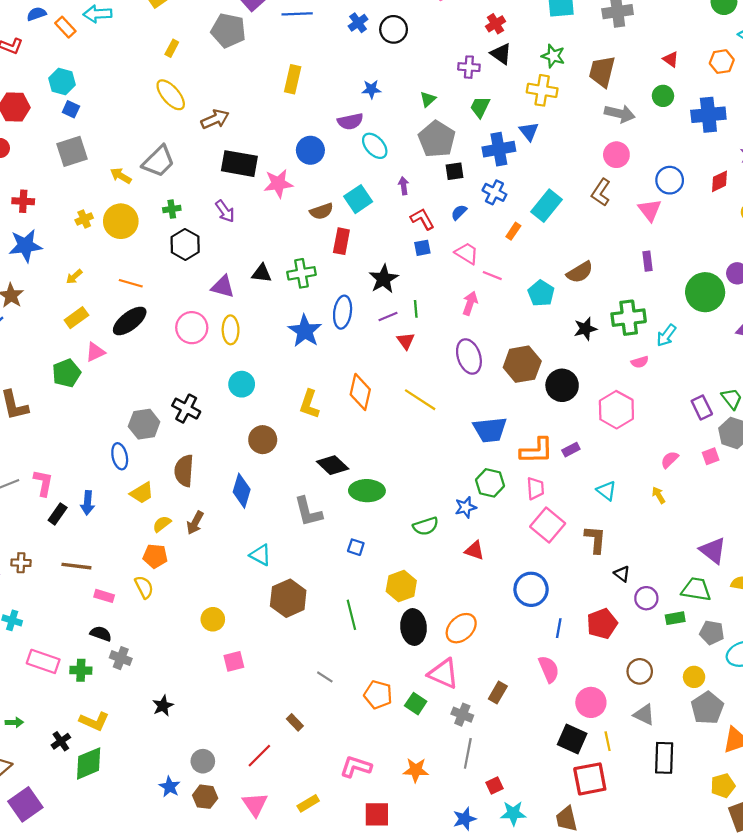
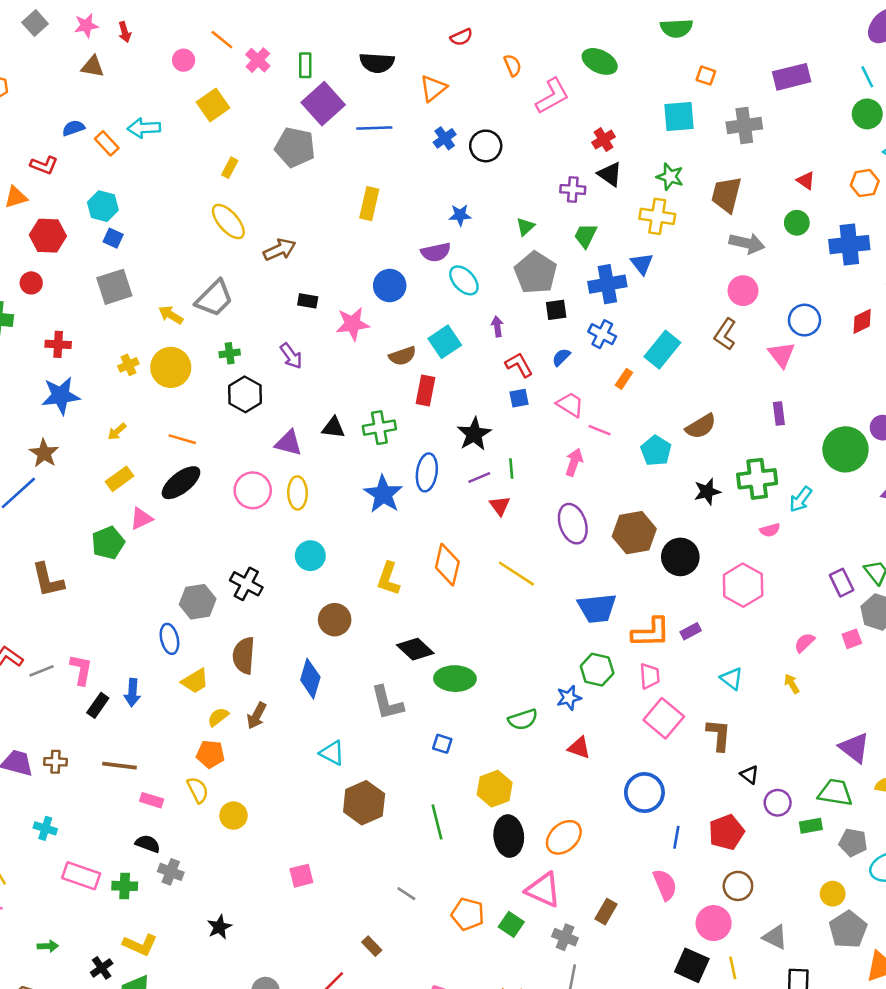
black rectangle: (239, 164) -> (308, 301), size x0.5
yellow circle: (213, 619) -> (233, 816), moved
brown circle: (640, 671) -> (738, 886), moved

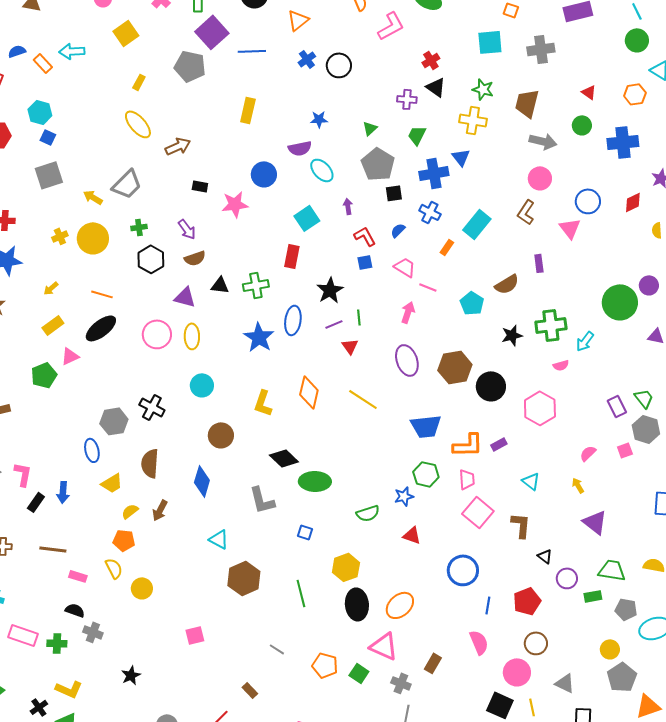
brown semicircle: (402, 356) -> (195, 258), moved
purple rectangle: (779, 414) -> (539, 263), moved
purple triangle: (854, 748) -> (595, 522), moved

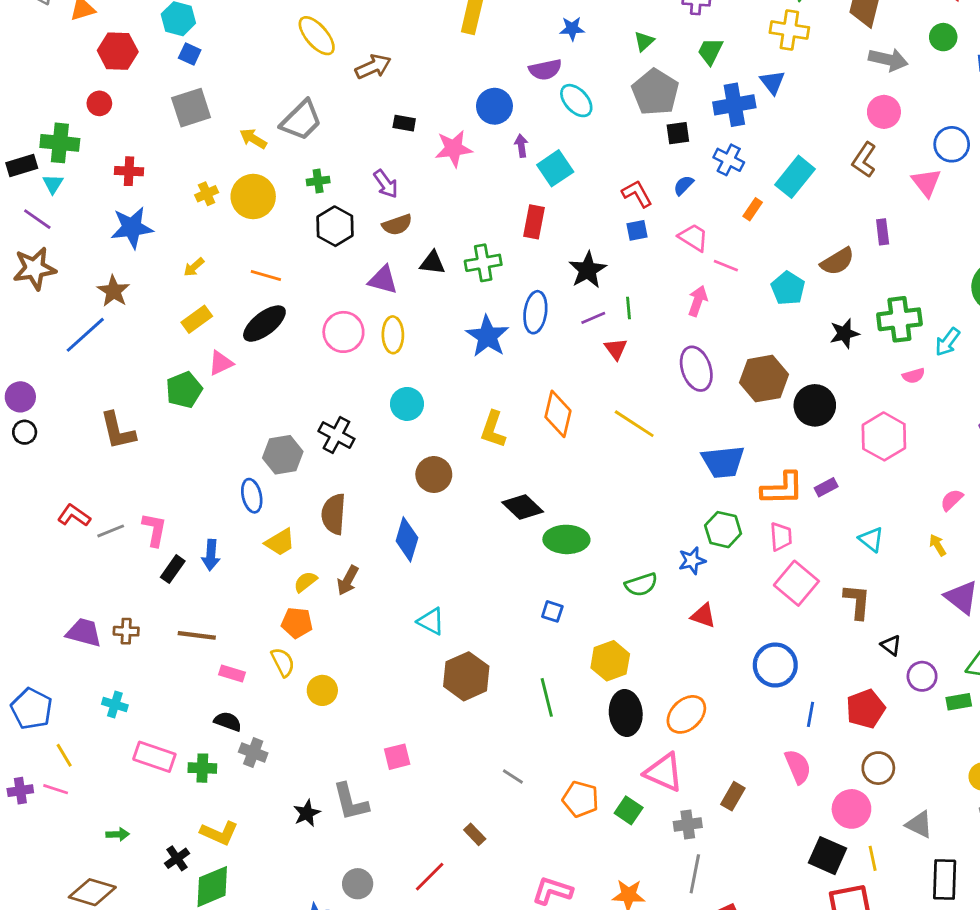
purple arrow: (348, 206) -> (521, 146), moved
gray L-shape: (262, 500) -> (351, 802), moved
gray cross: (401, 683) -> (688, 824), turned -30

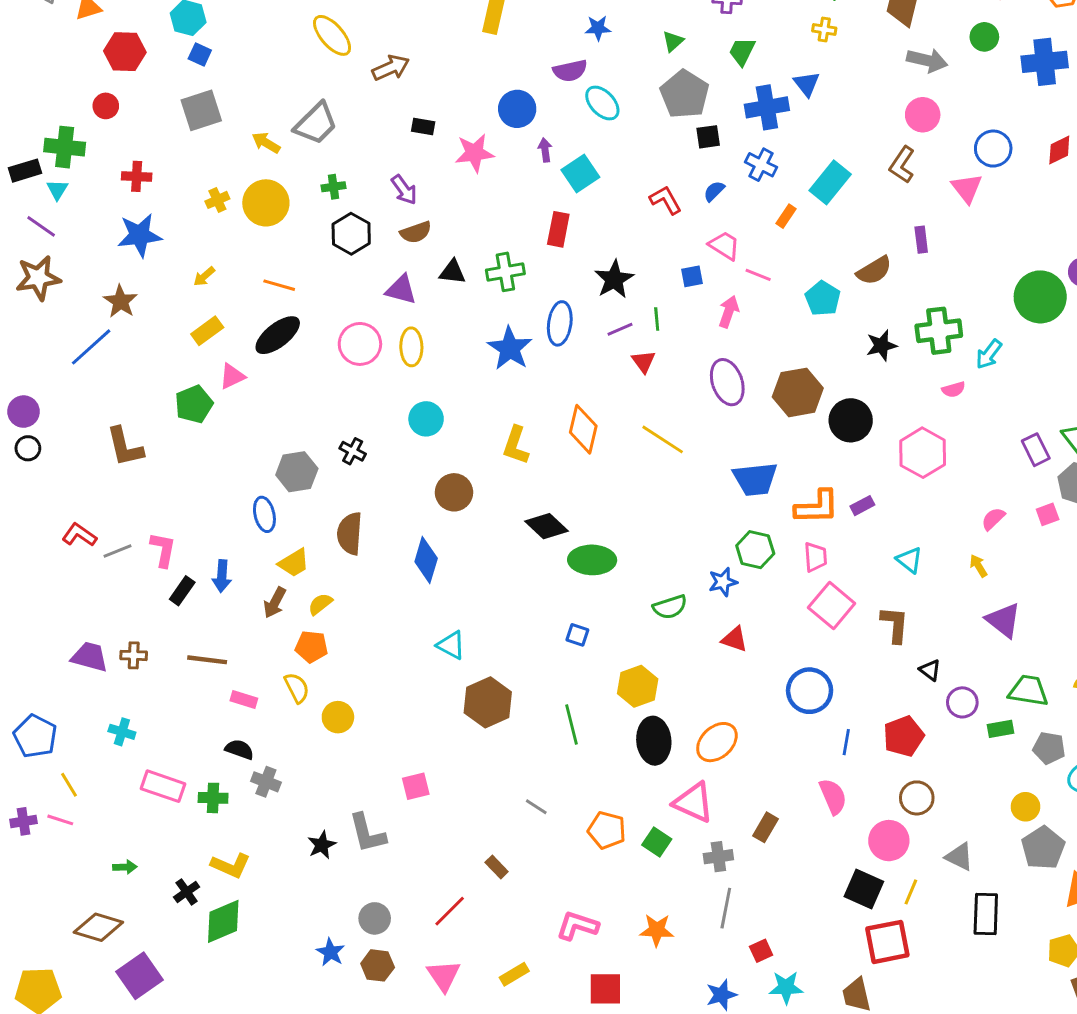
yellow cross: (789, 30) -> (824, 30), size x0.6
blue square: (637, 230) -> (692, 276), moved
black cross: (336, 435) -> (353, 451), size x0.7
brown arrow: (348, 580) -> (275, 603), moved
yellow line: (873, 858) -> (911, 892), turned 35

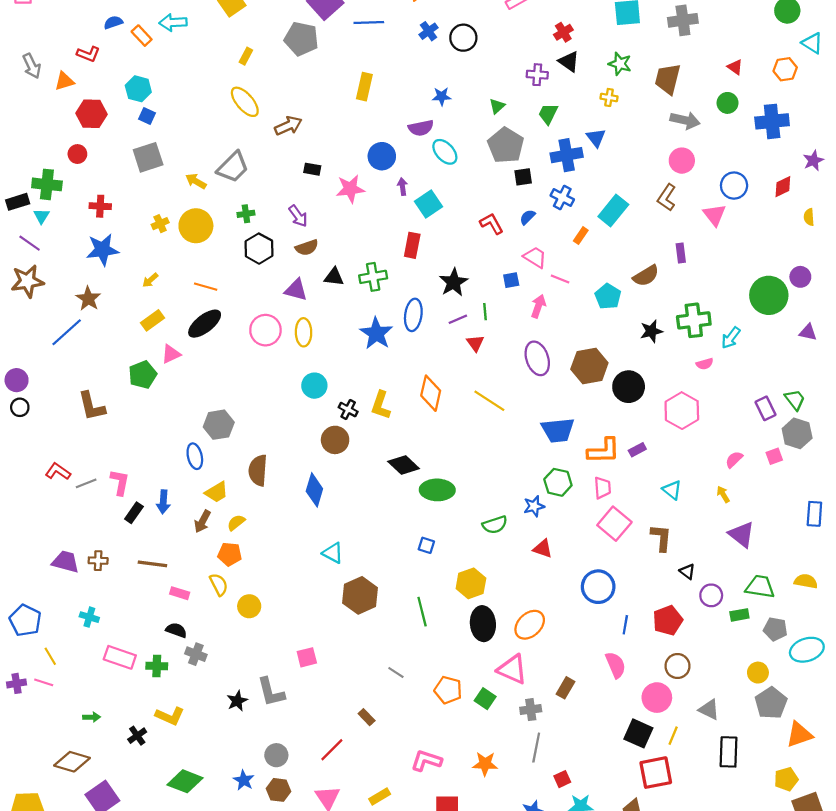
black cross: (353, 451) -> (348, 409), moved
green diamond: (223, 921) -> (185, 781), moved, turned 44

